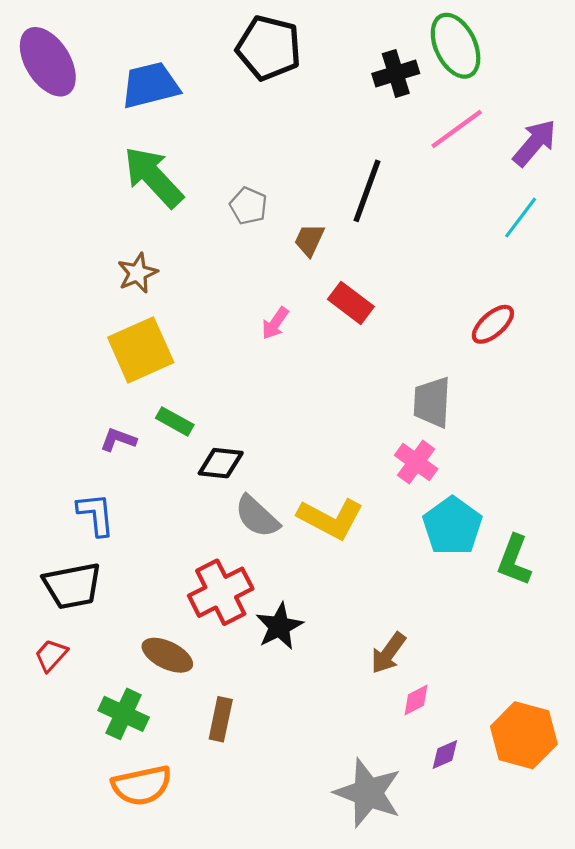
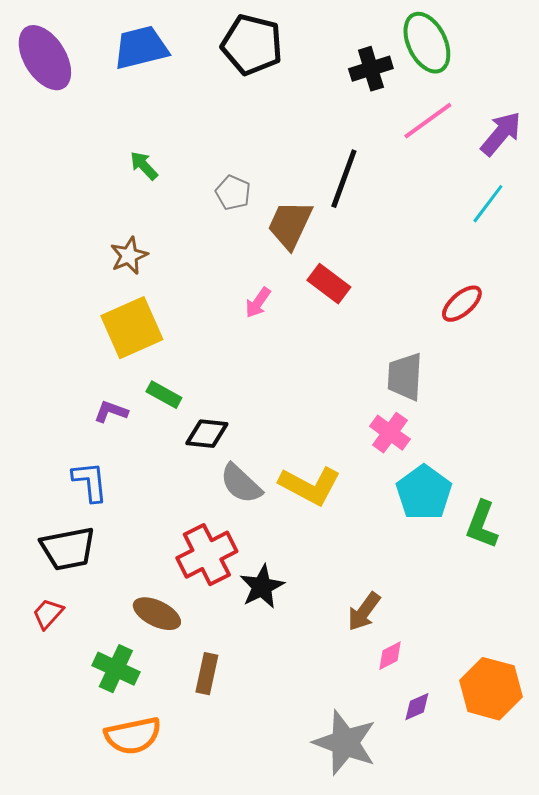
blue trapezoid: (150, 85) -> (141, 48), moved
green arrow: (153, 177) -> (144, 166), size x0.5
brown trapezoid: (309, 240) -> (290, 225), size x1.6

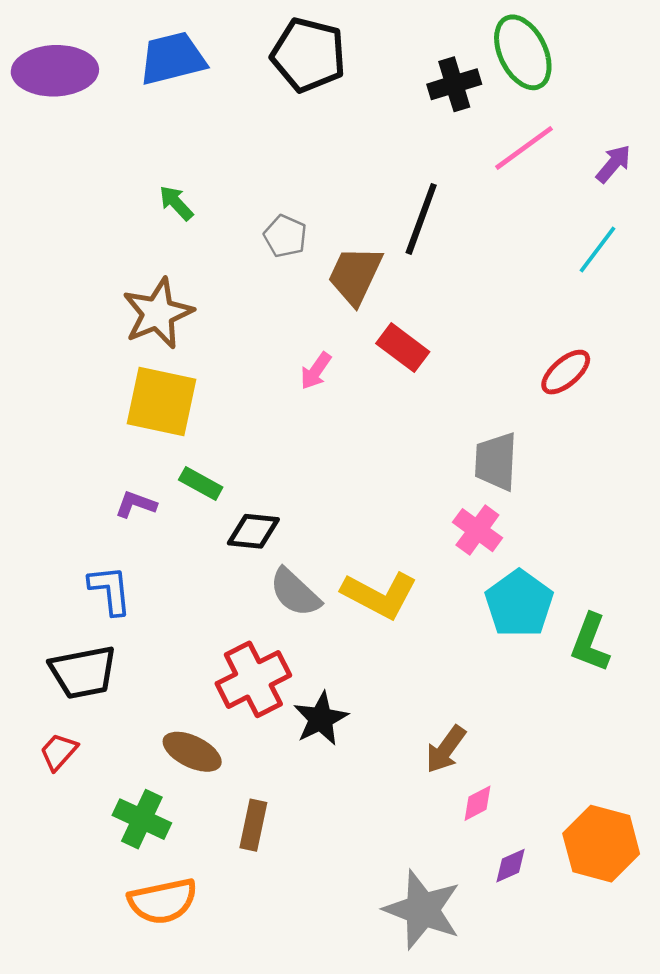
purple ellipse: (45, 58) -> (55, 71), turned -60
purple arrow: (501, 134) -> (613, 164), size x0.7
brown star: (129, 256) -> (158, 313), size x1.5
yellow square: (132, 328) -> (161, 401), turned 36

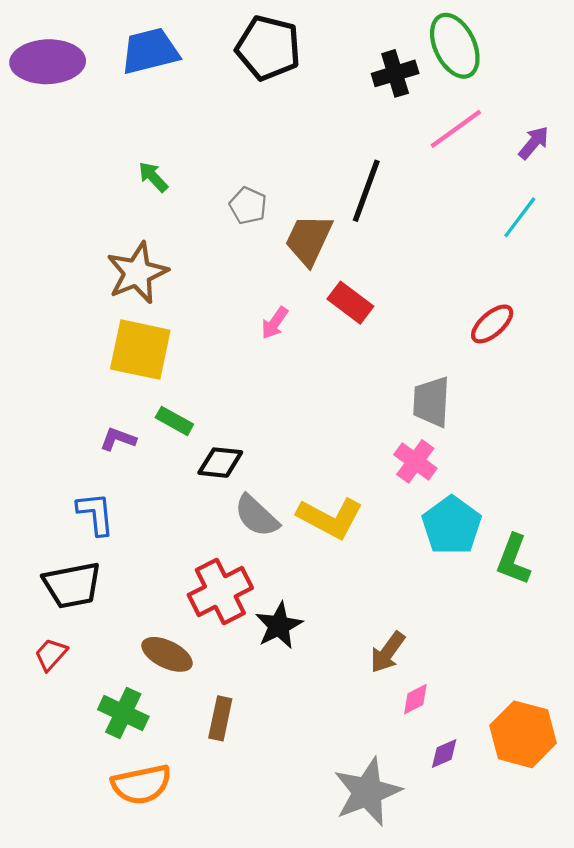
gray star: (422, 910) -> (367, 792), turned 30

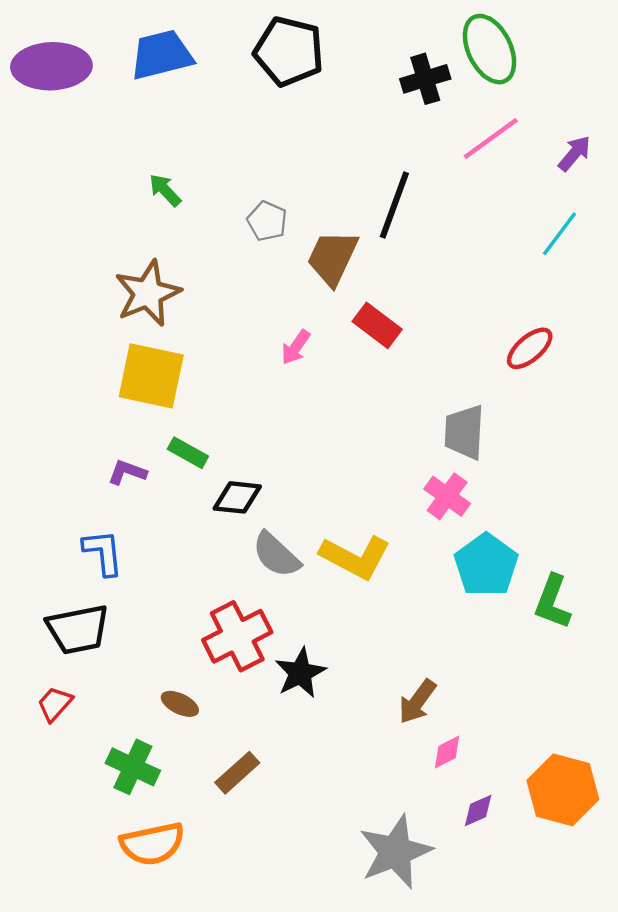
brown ellipse: (167, 654) -> (180, 704), size x0.7
brown rectangle: (220, 718) -> (237, 773), turned 36

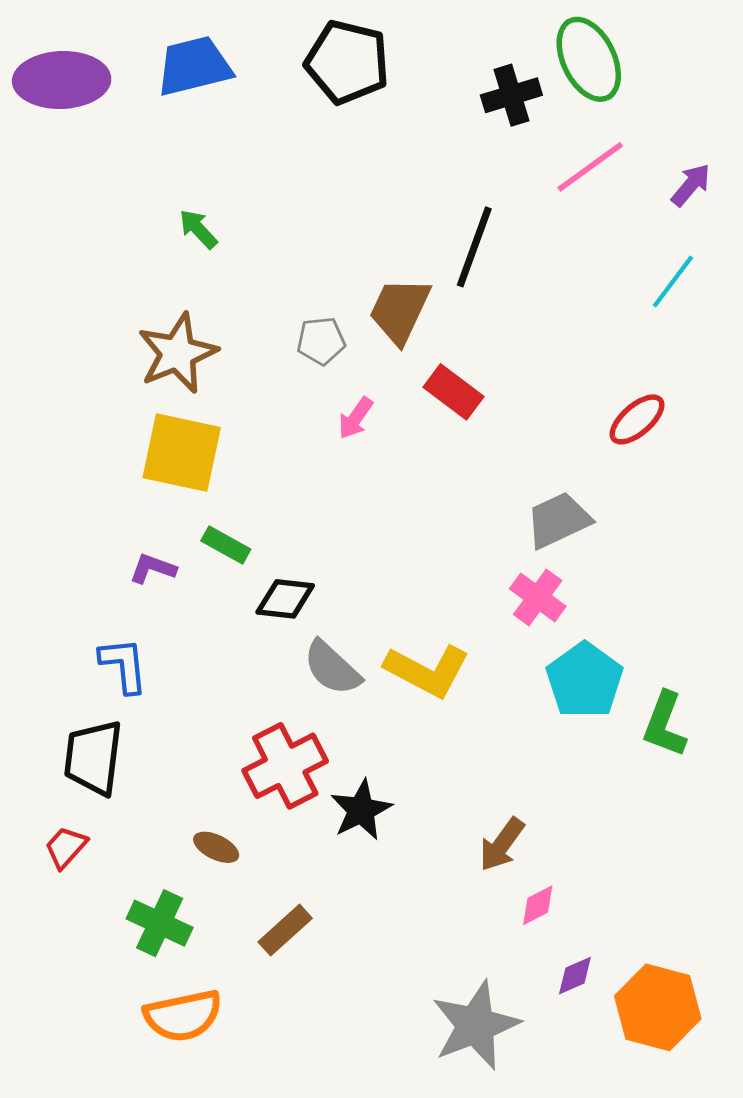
gray pentagon: (267, 221) -> (321, 341), moved, turned -30
gray trapezoid: (464, 432) -> (558, 520), turned 62
black trapezoid: (78, 629) -> (93, 758), turned 108
orange hexagon: (563, 790) -> (658, 1007), moved

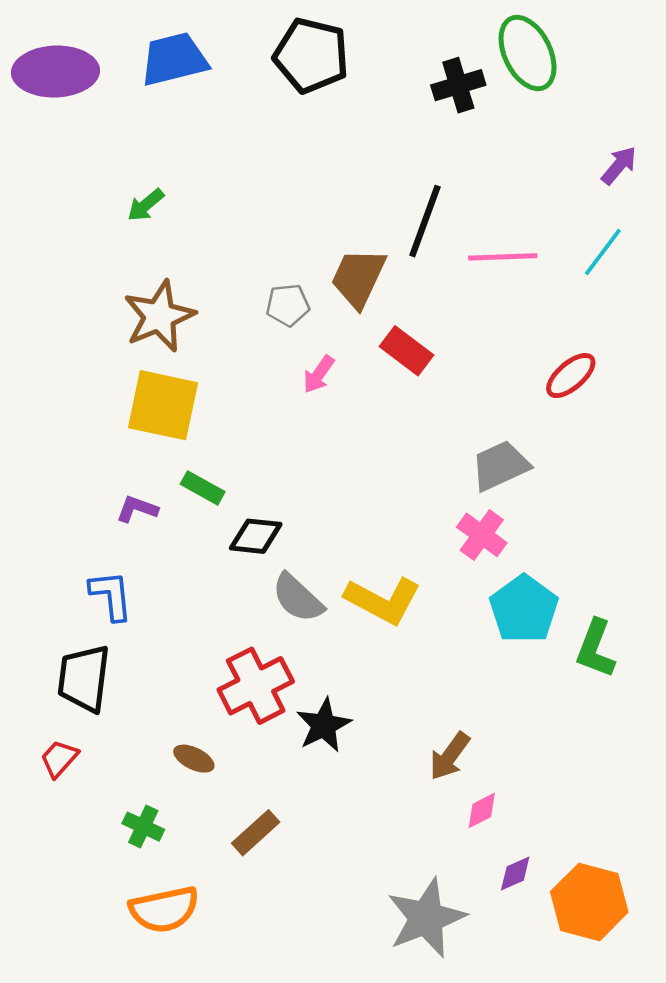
pink line: (590, 167) -> (503, 257), moved, turned 34
green arrow: (198, 229) -> (146, 205), moved, turned -87
green cross: (160, 923) -> (143, 827), size x0.7

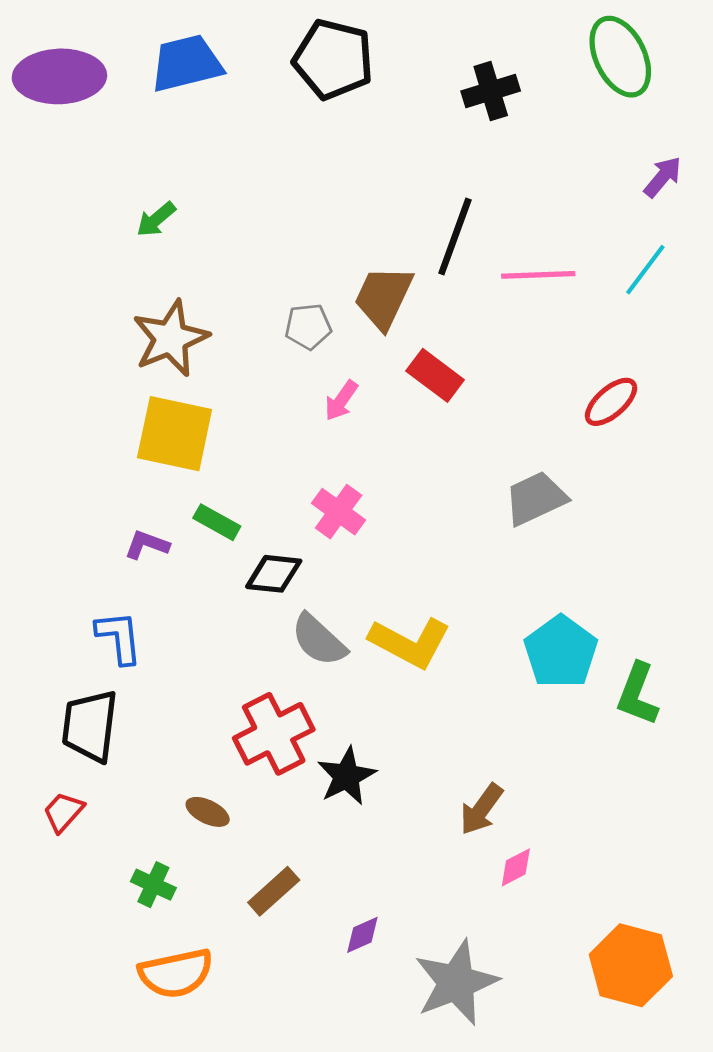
green ellipse: (528, 53) -> (620, 57), moved
pink cross: (482, 535) -> (339, 512), moved
purple diamond: (515, 874) -> (362, 935), moved

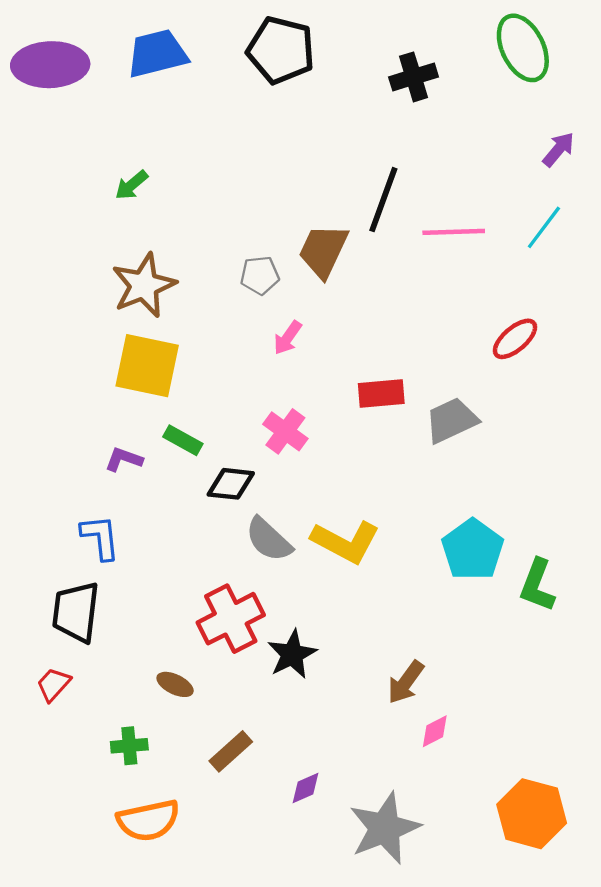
red rectangle: (435, 375) -> (381, 393), moved, turned -42
green cross: (153, 885) -> (129, 746), turned -30

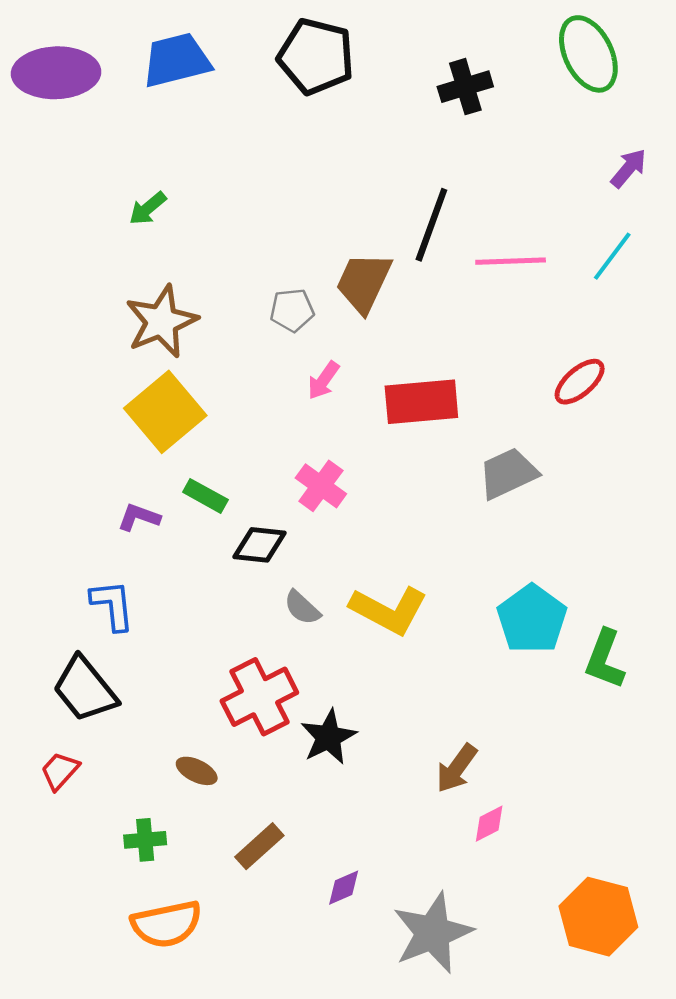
yellow square: (147, 366) -> (165, 412), turned 38
red rectangle: (381, 393) -> (421, 402), moved, size x1.4
gray semicircle: (269, 540) -> (302, 608), size x0.7
black trapezoid: (76, 612) -> (85, 689), turned -46

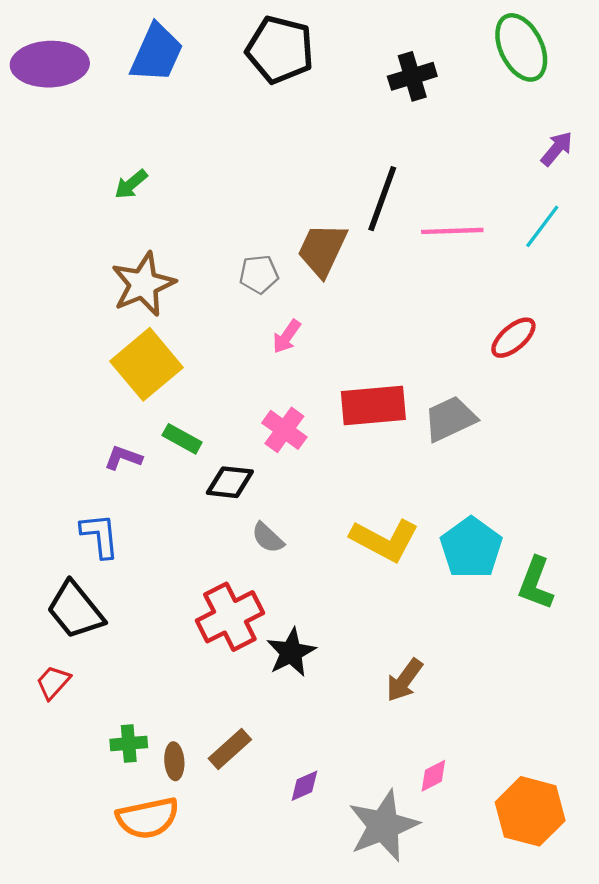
blue trapezoid: (177, 60) -> (157, 53), turned 128
red rectangle: (421, 402) -> (373, 405), moved
yellow L-shape: (389, 610) -> (384, 540), moved
brown ellipse: (197, 771) -> (174, 761), moved, turned 60
pink diamond: (489, 824) -> (433, 776), moved

